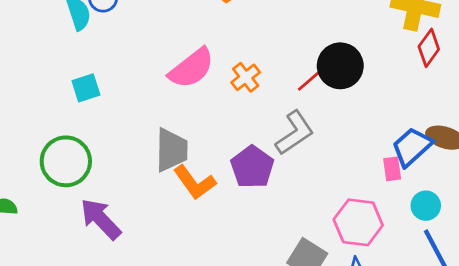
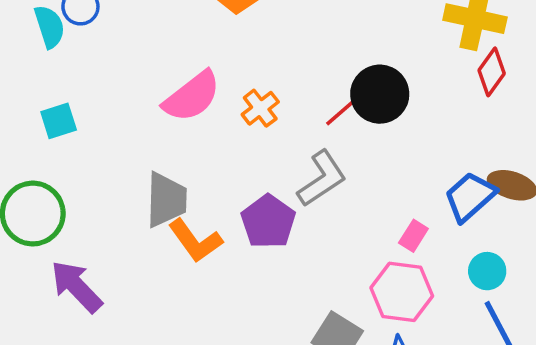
pink rectangle: (392, 169) -> (413, 236), moved, turned 40

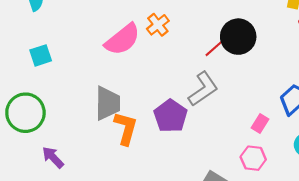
orange cross: (260, 108) -> (158, 25), moved
orange L-shape: (195, 241) -> (126, 128), turned -128
purple arrow: (76, 287) -> (53, 157), size x0.7
pink hexagon: (402, 292) -> (253, 158), size x0.7

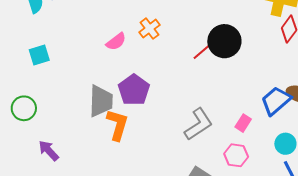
pink semicircle: (123, 39) -> (116, 42), size x0.6
gray L-shape: (203, 89) -> (198, 124), moved
green circle: (25, 113) -> (24, 108), size x0.7
purple pentagon: (170, 116) -> (134, 90), moved

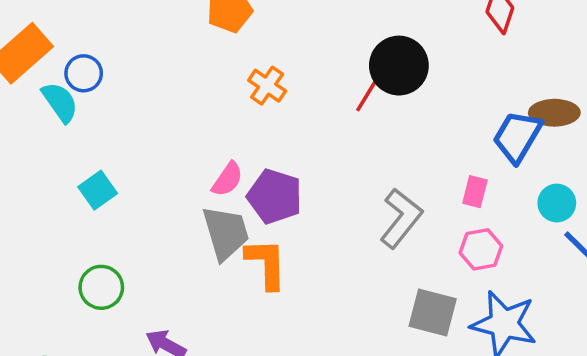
pink semicircle: (116, 42) -> (227, 179), moved

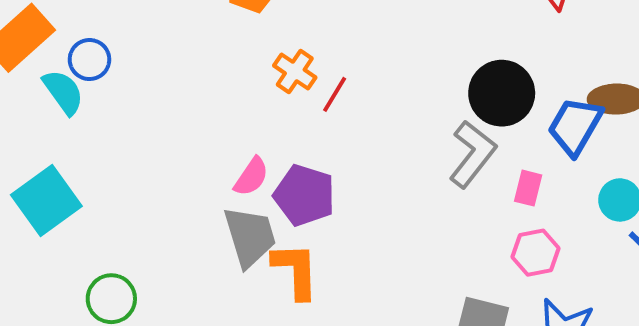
black circle: (399, 66) -> (502, 93), moved
red line: (367, 96) -> (335, 94), moved
cyan square: (98, 190) -> (46, 200), moved, size x1.6
gray L-shape: (401, 218) -> (472, 154), moved

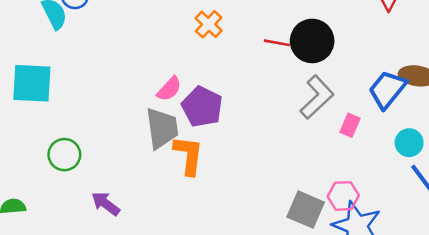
black circle: (502, 93) -> (312, 41), moved
red line: (335, 94) -> (277, 43), moved, turned 60
cyan square: (46, 200) -> (32, 83), turned 30
pink hexagon: (535, 253) -> (343, 196), moved

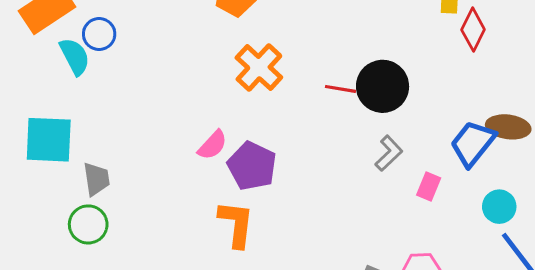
orange cross: (209, 24) -> (259, 68), size x1.4
gray L-shape: (317, 97) -> (389, 153), size x0.7
gray trapezoid: (162, 128) -> (96, 179), moved, size x0.7

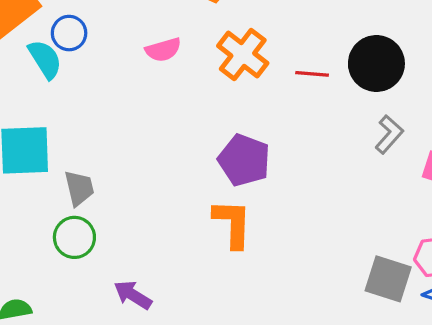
red line: (340, 89) -> (312, 74), moved
pink semicircle: (212, 145) -> (163, 50), moved, turned 36

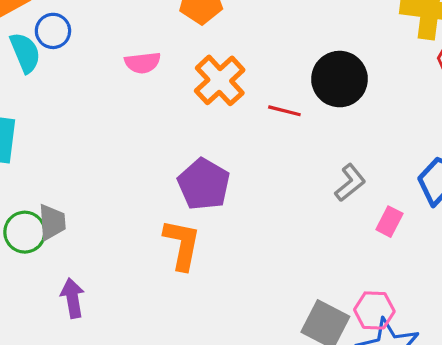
black circle: (376, 64) -> (339, 79), moved
gray trapezoid: (79, 188) -> (52, 222), moved
purple arrow: (133, 295) -> (73, 298), turned 39

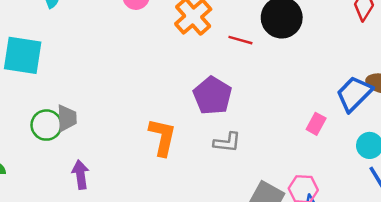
gray L-shape: (350, 183) -> (227, 142), moved, turned 44
purple pentagon: (204, 184) -> (213, 96), moved

